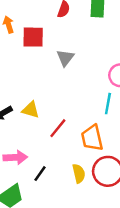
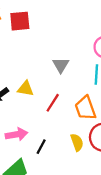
gray triangle: (65, 58) -> (61, 65), moved

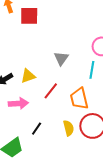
yellow triangle: (26, 89) -> (28, 76), turned -35
pink arrow: (16, 134) -> (18, 103), moved

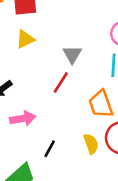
yellow triangle: (28, 76) -> (25, 39), moved
red line: (51, 91) -> (61, 82), moved

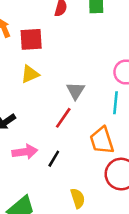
yellow semicircle: (91, 144) -> (78, 198), moved
black line: (50, 149) -> (54, 159), moved

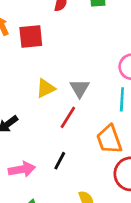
yellow triangle: (30, 74) -> (46, 88), moved
pink arrow: (25, 152) -> (22, 169), moved

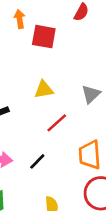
gray triangle: (80, 88) -> (91, 94), moved

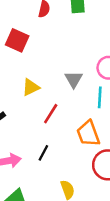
red square: (44, 37) -> (17, 40), turned 30

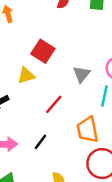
red square: (17, 40) -> (43, 51), moved
yellow triangle: (31, 87) -> (26, 75), moved

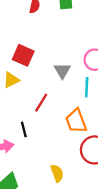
black line: (40, 142) -> (24, 129), moved, turned -42

